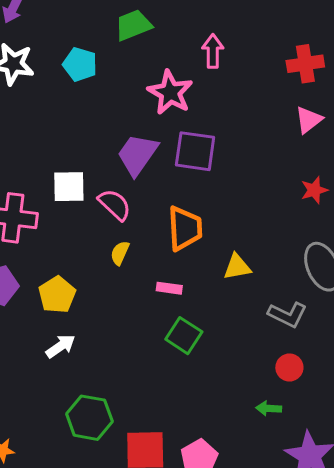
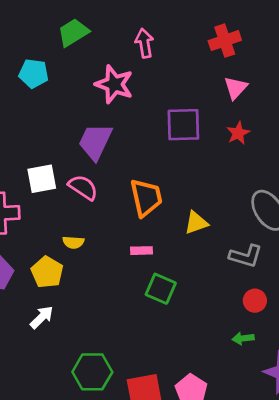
purple square: (195, 151) -> (183, 125), moved
red star: (314, 190) -> (238, 133), moved
yellow semicircle: (120, 253) -> (73, 242), moved, turned -100
white arrow: (61, 346) -> (42, 317), moved

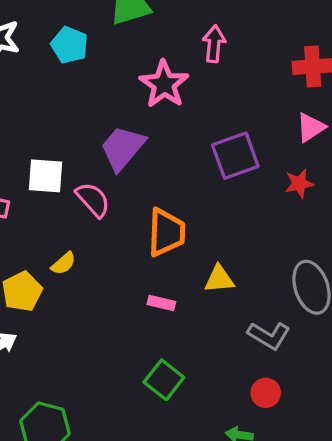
purple square: (183, 125) -> (235, 156), turned -33
yellow semicircle: (73, 242) -> (63, 263), turned -60
pink rectangle: (142, 251) -> (161, 303), moved
green square: (161, 289) -> (164, 380), moved

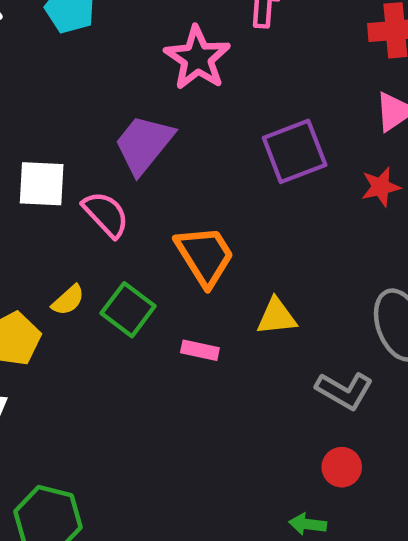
orange trapezoid: (166, 232) -> (205, 256), turned -33
green square: (164, 380) -> (128, 310), moved

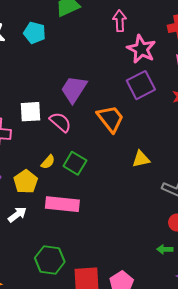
pink star: (197, 58) -> (141, 49), moved
orange trapezoid: (205, 256) -> (110, 119), moved
pink rectangle: (200, 350) -> (62, 204), moved, size x2.0

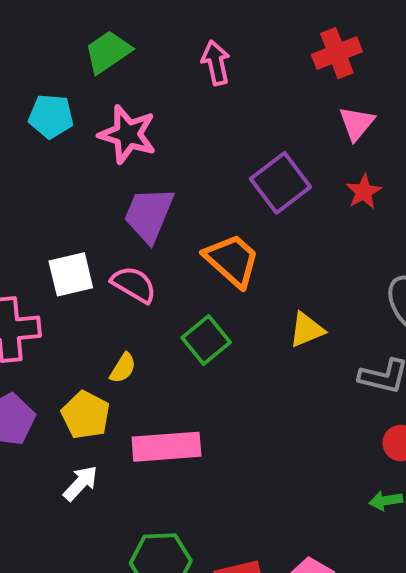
pink star: (141, 49) -> (128, 134), moved
green square: (75, 163) -> (206, 340), moved, turned 30

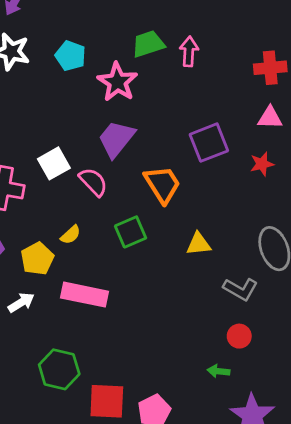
green trapezoid: (108, 52) -> (148, 44), moved
pink triangle: (357, 123) -> (270, 118), turned 36
white square: (71, 274) -> (54, 163), turned -32

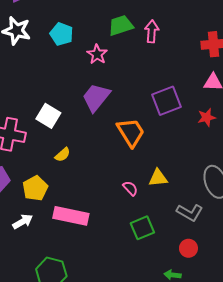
pink star: (117, 82) -> (97, 54), size x0.7
white square: (54, 163) -> (48, 116), turned -30
pink semicircle: (93, 182) -> (130, 188), moved, size x0.7
green square: (131, 232) -> (142, 228), moved
yellow semicircle: (71, 235) -> (63, 155), moved

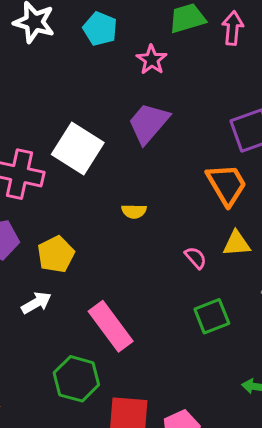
white square: (48, 116) -> (78, 148), size x1.4
orange trapezoid: (131, 132) -> (227, 184), moved
yellow semicircle: (63, 155) -> (134, 211), moved, turned 42
pink rectangle: (71, 216) -> (111, 326), moved, turned 40

